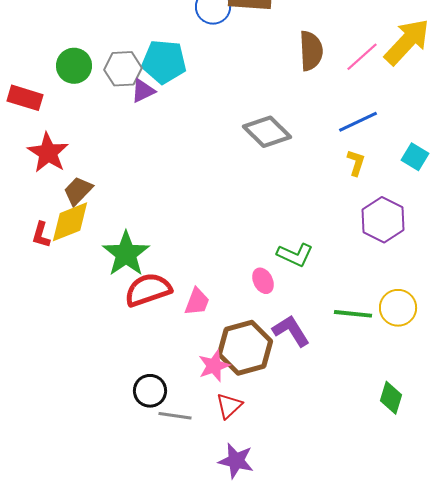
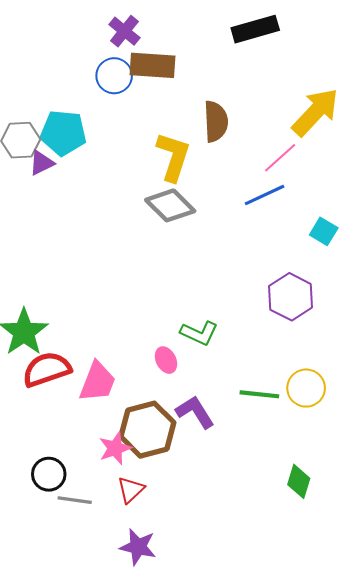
pink line: (362, 57) -> (280, 158), moved
yellow L-shape: (356, 163) -> (173, 157), moved, size x1.8
pink trapezoid: (197, 302) -> (98, 382), size x1.4

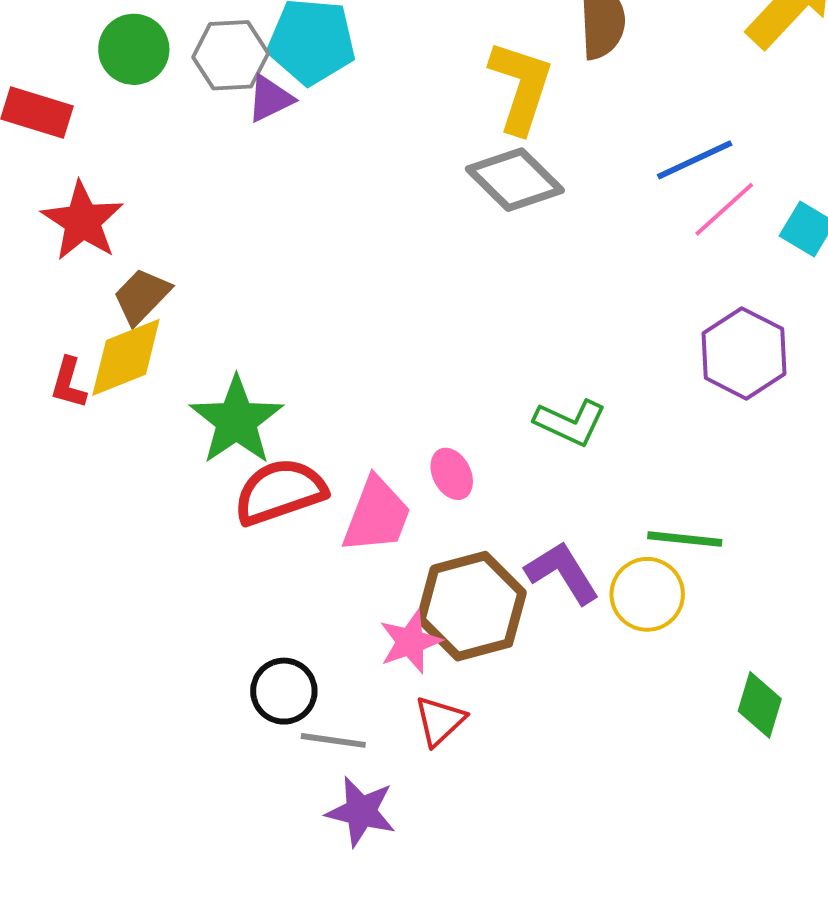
pink line: (280, 158) -> (724, 209), moved
pink ellipse: (166, 360) -> (452, 474), moved
yellow circle: (306, 388) -> (647, 594), moved
purple star: (138, 547) -> (361, 812), moved

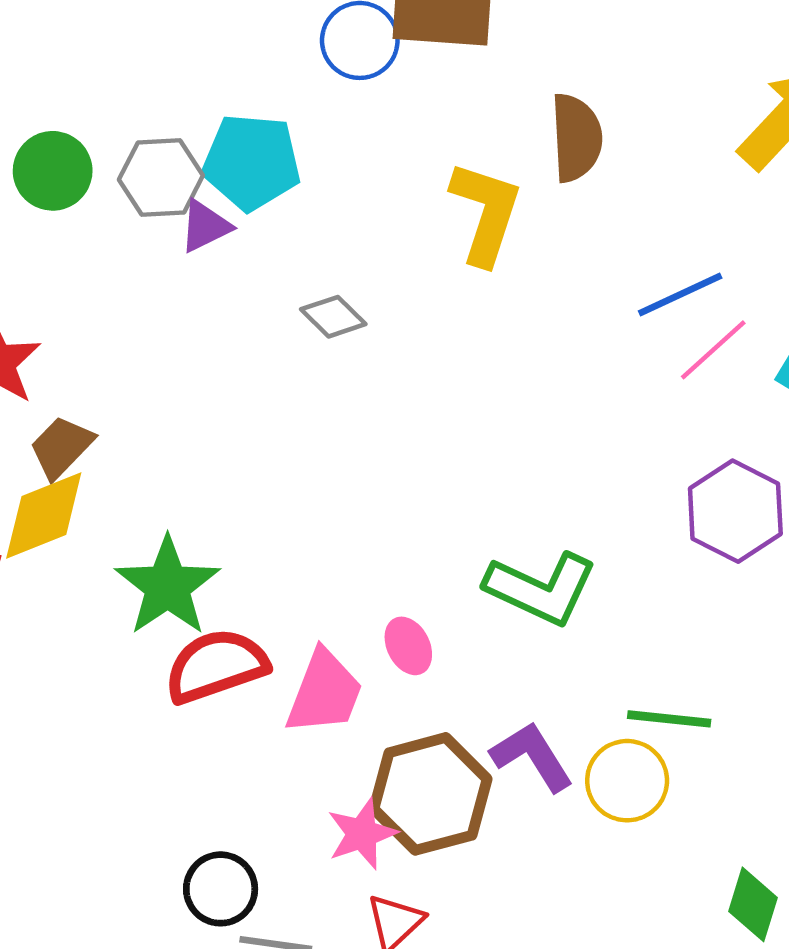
gray diamond: (515, 180) -> (333, 317), moved, size x0.6
green L-shape: (570, 423) -> (541, 588), size x1.4

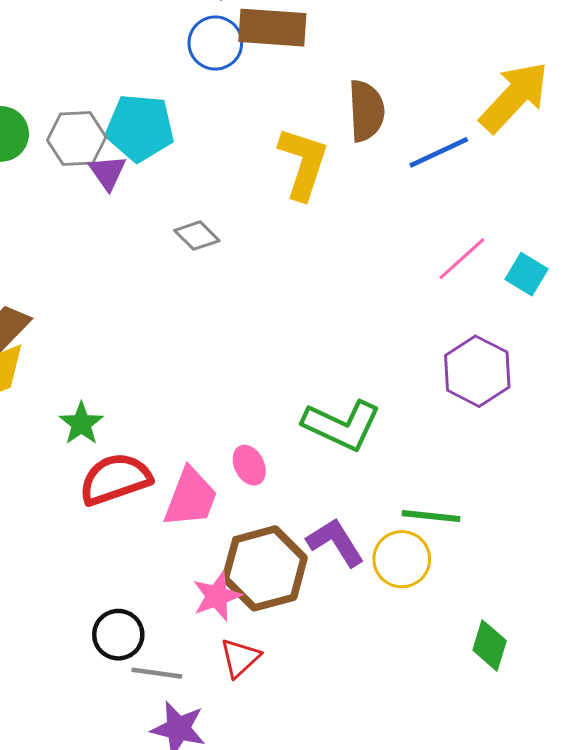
purple triangle: (205, 226) -> (107, 172), turned -39
blue line: (680, 295) -> (439, 152), moved
green star: (168, 586) -> (81, 424), size x0.6

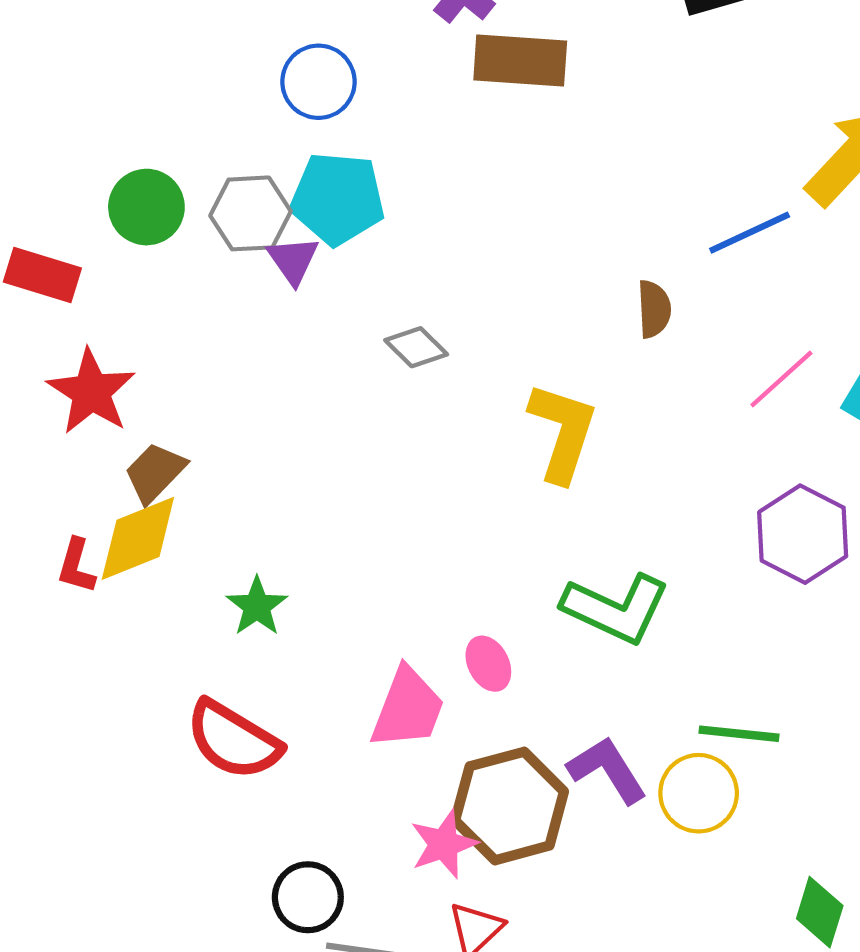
blue circle: (215, 43) -> (318, 82), moved
brown semicircle: (366, 111) -> (654, 309), moved, size x0.7
yellow L-shape: (303, 163) -> (563, 432), moved
red semicircle: (115, 479) -> (234, 740), moved, turned -130

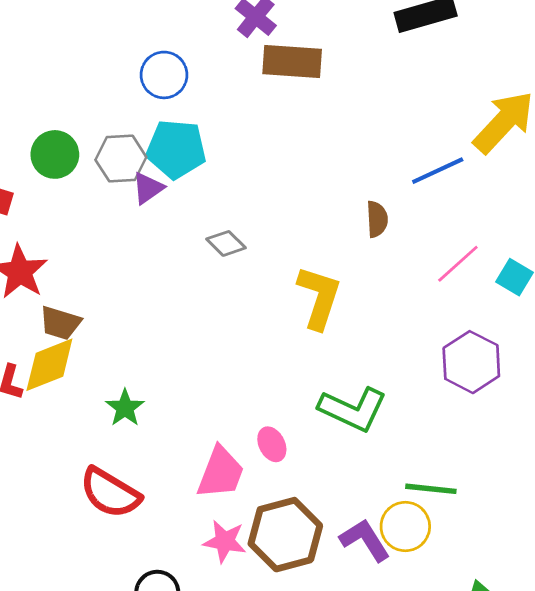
purple triangle: (293, 260) -> (148, 188), turned 30
brown trapezoid: (155, 473) -> (60, 323), turned -117
purple L-shape: (607, 770) -> (365, 540), moved
pink star: (444, 844) -> (225, 541), moved, turned 30

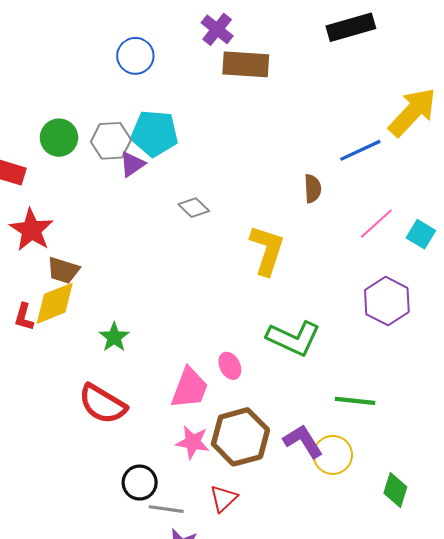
blue circle: (164, 75) -> (135, 56), moved
yellow circle: (405, 527) -> (333, 455), moved

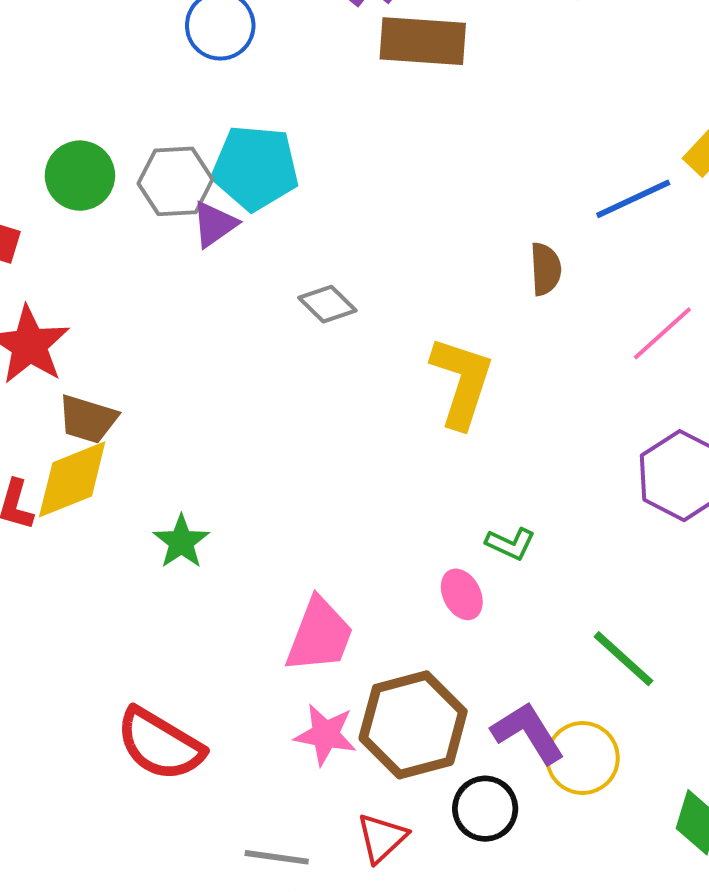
green L-shape: (294, 338) -> (510, 544), size x0.5
pink ellipse: (230, 366) -> (462, 594), moved
green line: (355, 401) -> (623, 659), turned 36
red semicircle: (102, 404) -> (160, 744), moved
black circle: (140, 483) -> (485, 809), moved

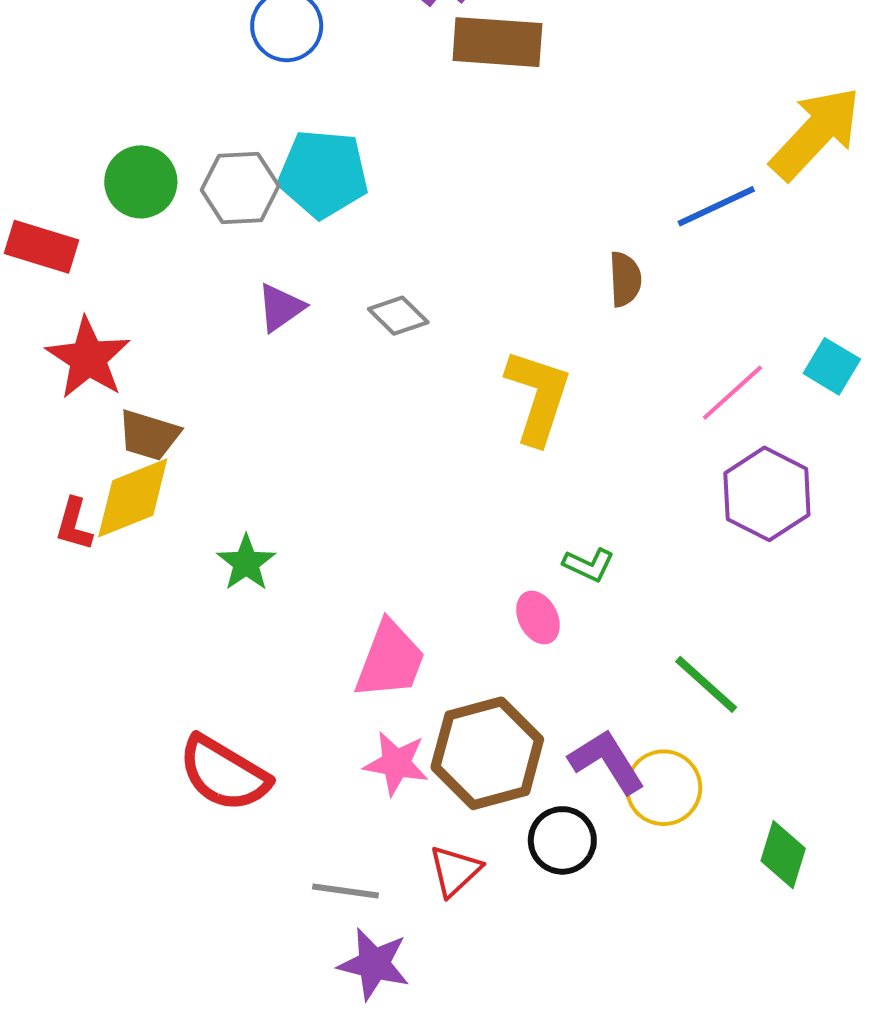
purple triangle: (214, 224) -> (281, 308), moved
pink line: (662, 333) -> (732, 393), moved

